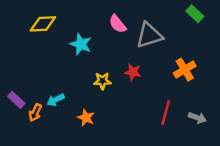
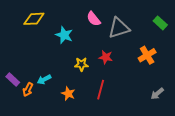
green rectangle: (195, 14) -> (160, 23), moved
red line: (166, 113) -> (101, 90), moved
gray arrow: (197, 118) -> (157, 94), turned 120

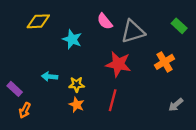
red star: (106, 57) -> (118, 64), size x1.6
yellow star: (81, 64) -> (77, 84), moved
cyan arrow: (44, 79) -> (50, 77), moved, turned 32
orange arrow: (28, 90) -> (25, 110), moved

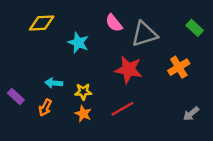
red line: (113, 100) -> (122, 109), turned 45
orange arrow: (25, 110) -> (45, 108), moved

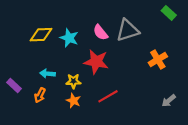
yellow diamond: (42, 23) -> (41, 35), moved
pink semicircle: (114, 23) -> (100, 32), moved
green rectangle: (195, 28) -> (169, 13), moved
red star: (129, 70) -> (96, 62), moved

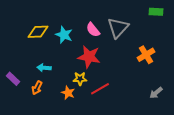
green rectangle: (169, 13) -> (156, 12), turned -40
gray triangle: (128, 30) -> (118, 28), turned -30
yellow star: (73, 81) -> (80, 79), moved

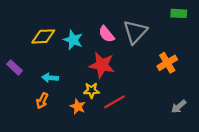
purple rectangle: (13, 79) -> (14, 67), moved

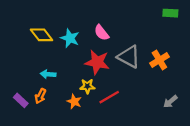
gray triangle: (135, 32) -> (129, 57), moved, turned -45
yellow diamond: (43, 36) -> (41, 35), turned 55
purple rectangle: (14, 67) -> (21, 100), moved

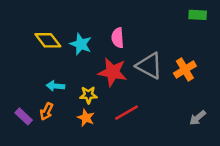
pink semicircle: (102, 33) -> (118, 38), turned 35
yellow star: (87, 86) -> (88, 95), moved

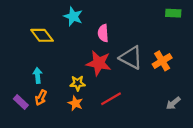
cyan star: (81, 44) -> (73, 16), moved
cyan arrow: (55, 86) -> (38, 75), moved, turned 80

